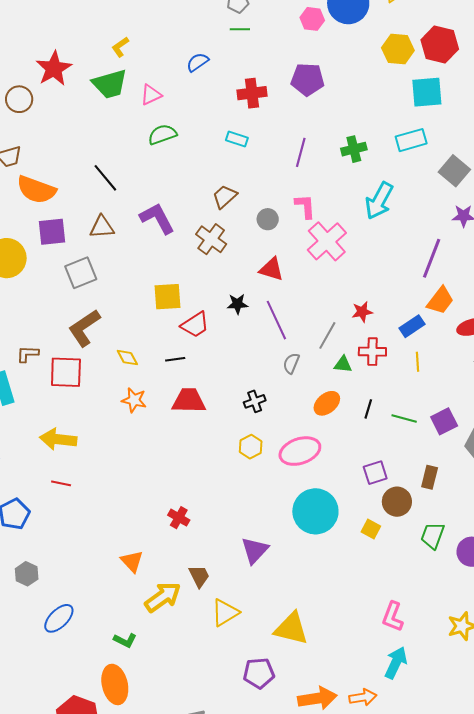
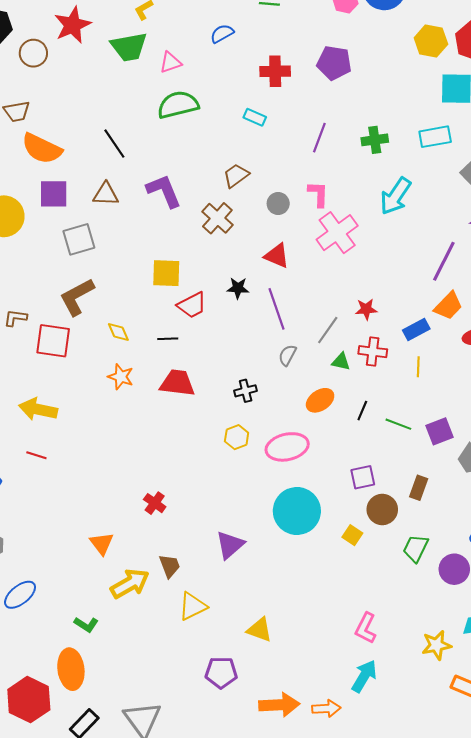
green semicircle: (162, 135) -> (178, 105), size x1.4
yellow triangle: (291, 629) -> (260, 630), size x0.7

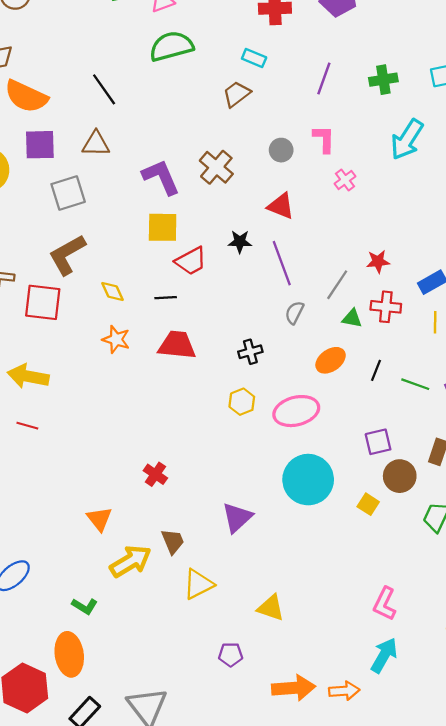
brown trapezoid: (236, 176) -> (237, 94), moved
purple L-shape: (164, 191) -> (161, 177), moved
pink cross: (337, 233) -> (345, 180), size x0.5
purple pentagon: (221, 672) -> (231, 655), size x0.7

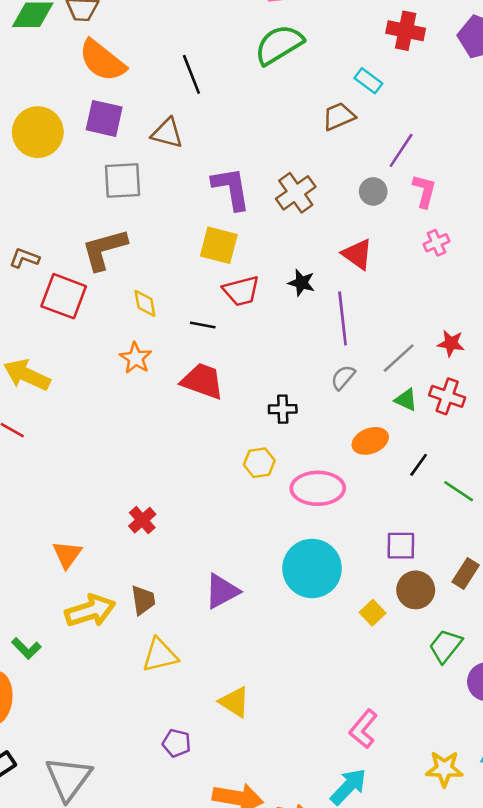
green semicircle: (171, 46) -> (279, 45), turned -30
purple line: (324, 79) -> (401, 150), moved

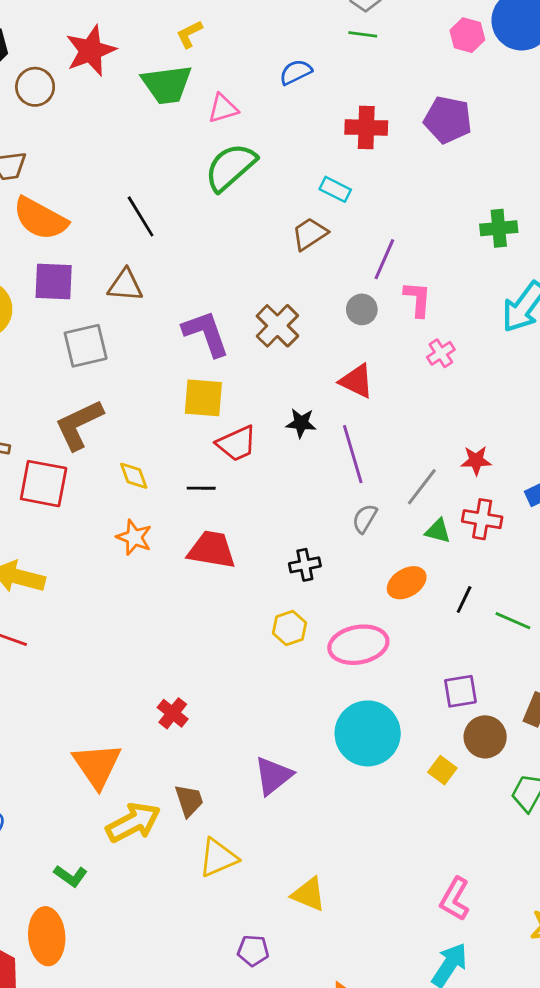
orange triangle: (67, 555) -> (97, 765), size x1.5

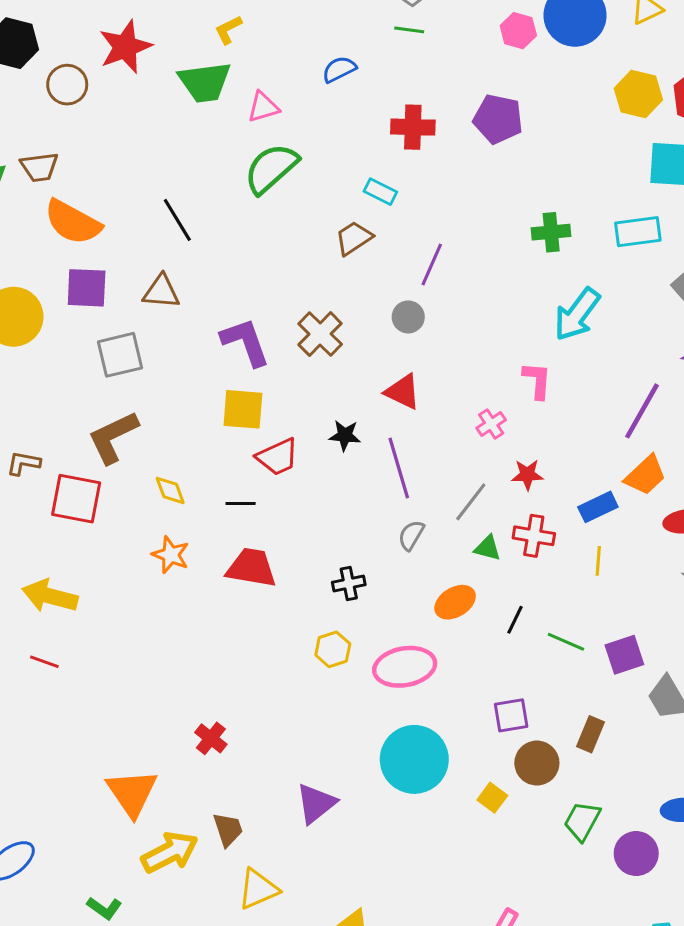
pink L-shape: (418, 299) -> (537, 380), moved
pink cross: (441, 353) -> (491, 424), moved

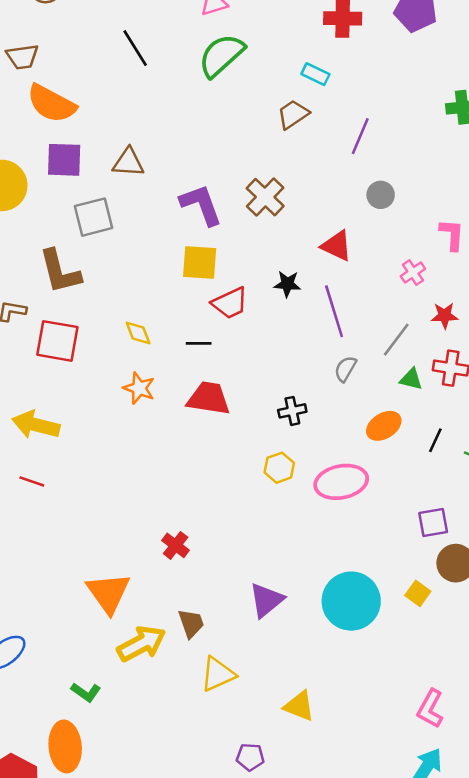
black line: (177, 220) -> (135, 48), moved
gray circle: (408, 317) -> (381, 195), moved
brown L-shape: (113, 437) -> (60, 272), moved, turned -78
cyan circle: (414, 759) -> (351, 601), moved

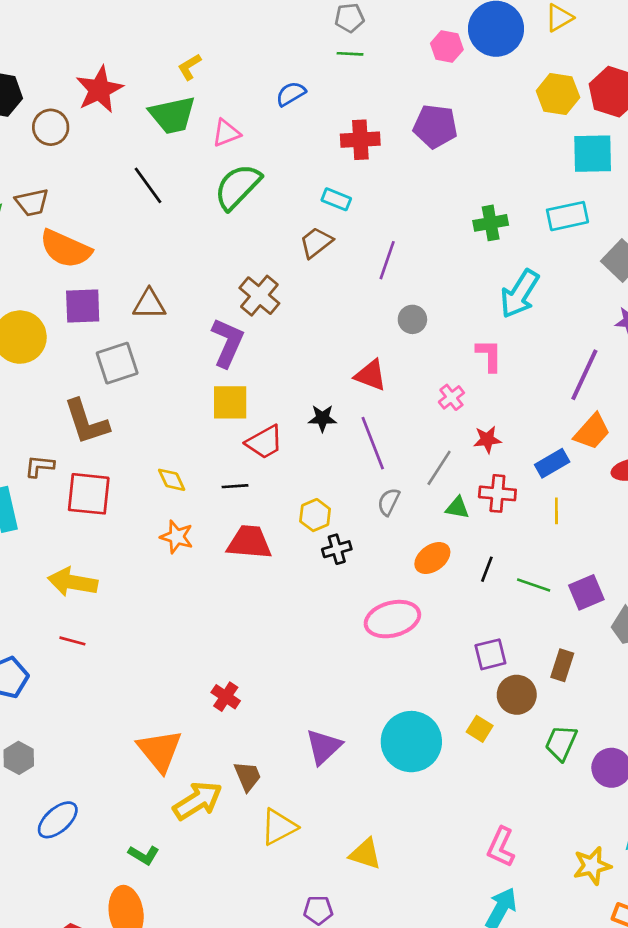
brown cross: (265, 197) -> (259, 296), moved
purple L-shape: (201, 205) -> (227, 343), turned 48
yellow hexagon: (279, 468) -> (315, 515), moved

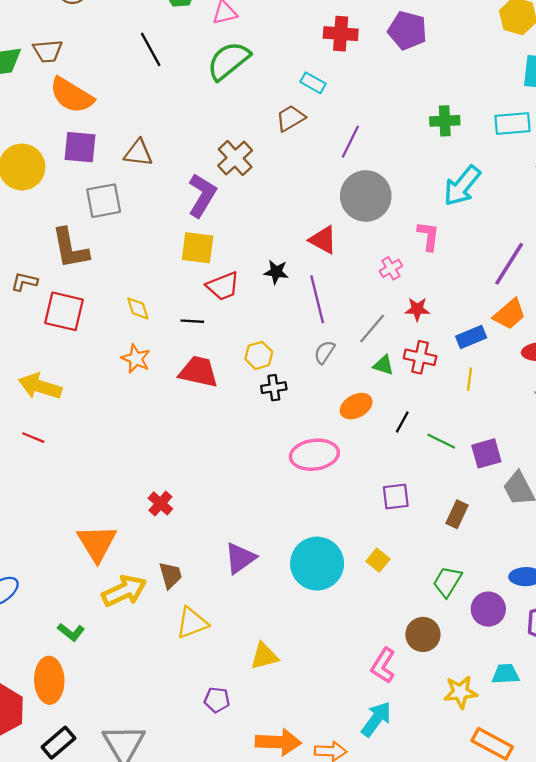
gray circle: (412, 319) -> (366, 196), size x2.0
brown circle: (517, 695) -> (423, 634), moved
yellow triangle: (365, 854) -> (264, 656), turned -40

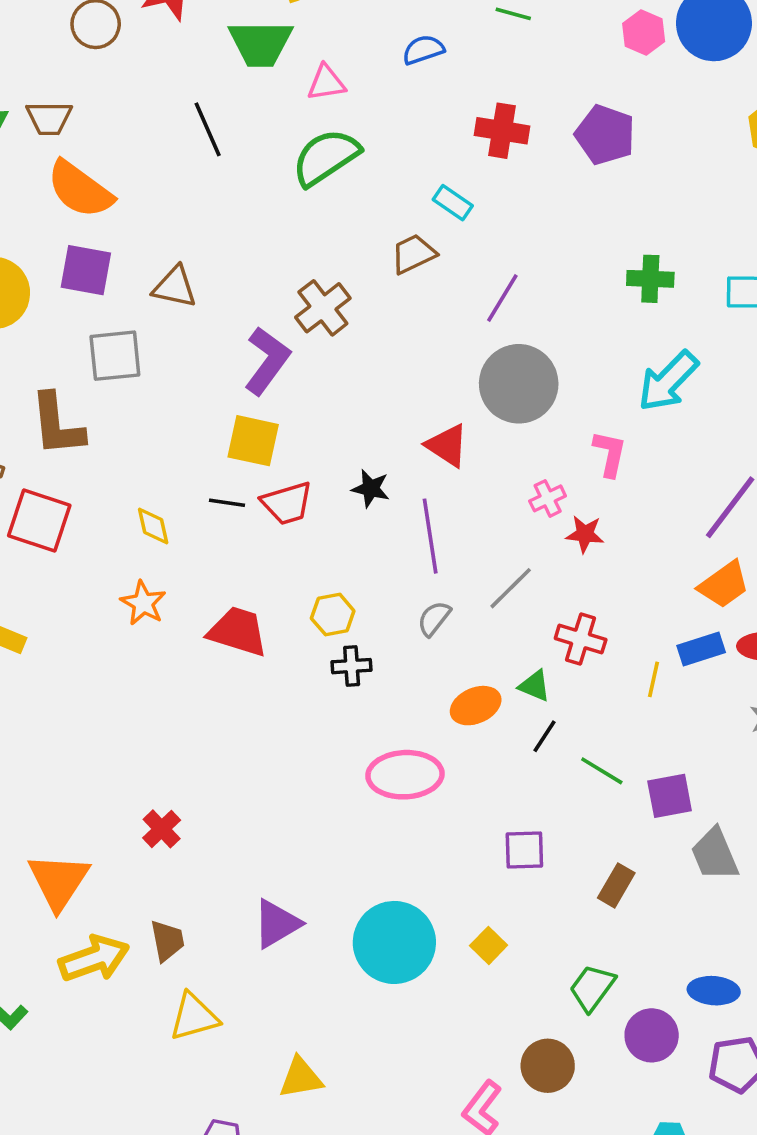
red star: (417, 309) -> (585, 534), moved
black line: (192, 321) -> (227, 503), moved
blue rectangle: (471, 337) -> (701, 649), moved
green triangle: (383, 365) -> (535, 686), moved

